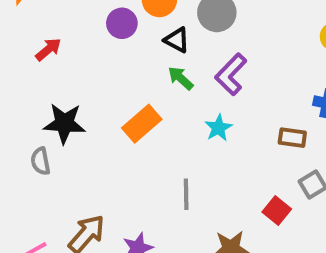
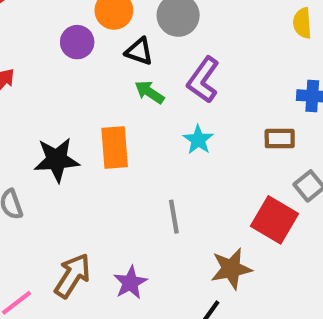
black star: (64, 123) -> (57, 160), moved
orange rectangle: (142, 124) -> (115, 147), turned -45
red square: (277, 211) -> (275, 220), size x1.5

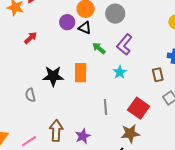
black triangle: (139, 51) -> (85, 28), moved
brown rectangle: (280, 138) -> (158, 75), turned 72
red square: (275, 220) -> (139, 108), moved
brown arrow: (73, 276) -> (56, 131), turned -35

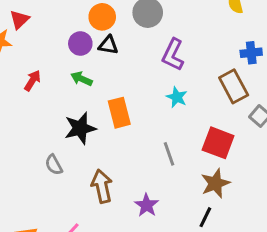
green arrow: (99, 48) -> (81, 79), moved
brown rectangle: (158, 75) -> (234, 86), size x1.5
brown arrow: (56, 131) -> (102, 186), moved

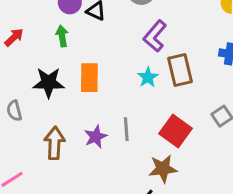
green arrow: (81, 79) -> (62, 36), turned 42
red arrow: (32, 81) -> (14, 37), moved
brown rectangle: (234, 86) -> (180, 70), moved
purple star: (147, 205) -> (96, 137), moved

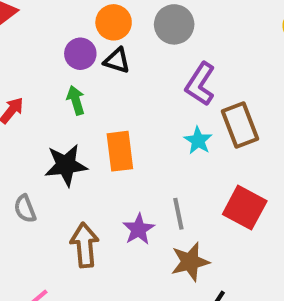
brown star: (163, 169) -> (190, 262), moved

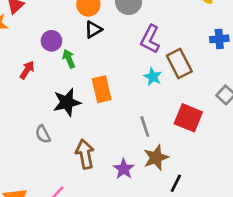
purple circle: (80, 54) -> (51, 41), moved
black triangle: (117, 61) -> (93, 30), turned -42
purple star: (139, 229) -> (124, 169), moved

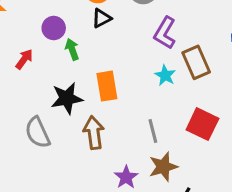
gray semicircle: (43, 134) -> (38, 133), size x1.5
brown arrow: (85, 154) -> (94, 133), moved

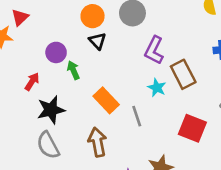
black triangle: (101, 18) -> (97, 41), turned -42
orange rectangle: (107, 86) -> (106, 100), turned -30
black star: (67, 98) -> (51, 110), moved
gray line: (153, 131) -> (137, 116), moved

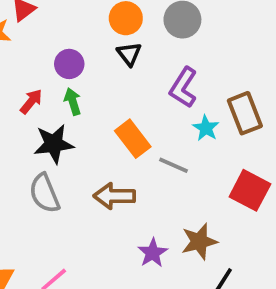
purple L-shape: (154, 50) -> (183, 87), moved
green arrow: (73, 70) -> (73, 102), moved
gray line: (137, 116) -> (173, 165), turned -54
brown arrow: (97, 142) -> (114, 196), turned -84

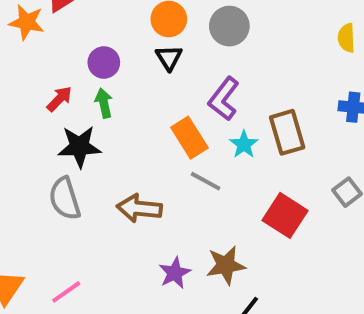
orange rectangle: (133, 139) -> (189, 138), moved

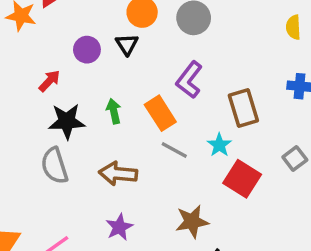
black triangle: (169, 58) -> (127, 44), moved
green arrow: (104, 103) -> (114, 111), moved
cyan star: (244, 144) -> (219, 145), moved
purple star: (175, 273) -> (119, 227), moved

